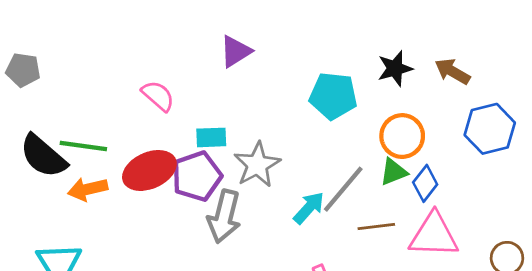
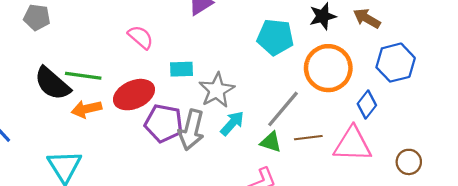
orange circle: (402, 136) -> (328, 68), size x1.4
green triangle: (394, 172) -> (271, 142), moved, turned 40
purple pentagon: (197, 176) -> (164, 123), moved, turned 30
blue diamond: (425, 183) -> (367, 105), moved
cyan arrow: (309, 208) -> (232, 123), moved

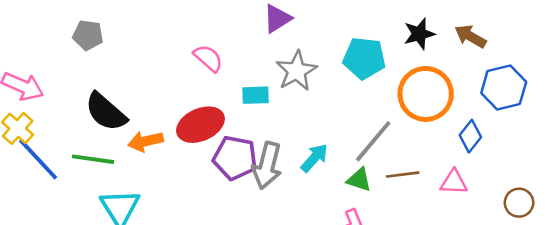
green line: (83, 76) -> (93, 159), moved
gray star: (217, 90) -> (296, 71), moved
pink triangle: (353, 144) -> (454, 182), size x0.6

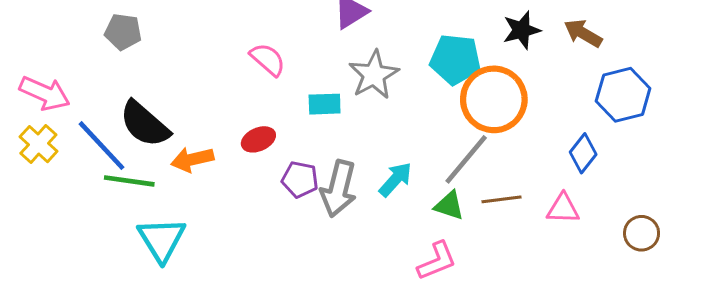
orange circle: (426, 94) -> (494, 99), moved
red ellipse: (201, 125) -> (258, 139), size x0.6
purple pentagon: (235, 158) -> (300, 179), size x0.7
blue line: (38, 159) -> (102, 146), moved

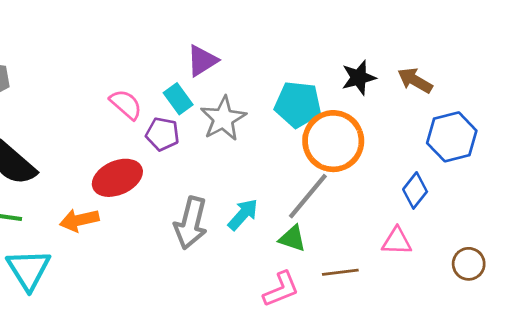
cyan rectangle: (325, 104) -> (178, 99), moved, turned 56
red ellipse: (258, 139) -> (117, 178), size x1.6
orange arrow: (192, 159) -> (79, 220), moved
purple pentagon: (300, 179) -> (163, 134), moved
brown line: (502, 199) -> (340, 272), moved

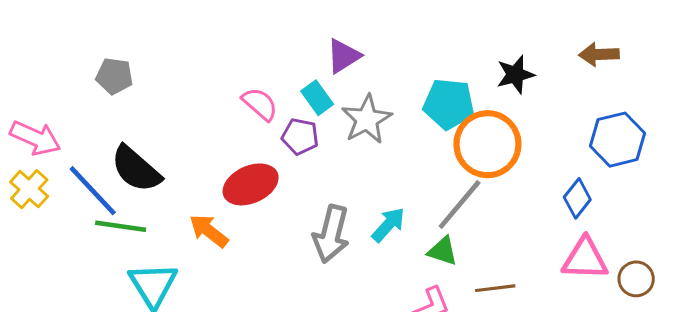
brown arrow: (415, 80) -> (599, 54), moved, turned -32
orange arrow: (79, 220) -> (209, 231), turned 51
pink triangle: (397, 241) -> (585, 259), moved, size x1.4

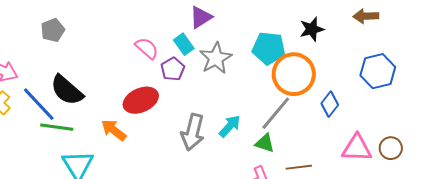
gray pentagon: (114, 76) -> (53, 30), turned -30
purple pentagon: (300, 136) -> (173, 69), turned 30
blue diamond: (577, 198) -> (330, 104), moved
brown circle: (636, 279) -> (391, 148), moved

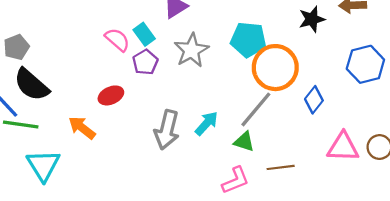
black star: (312, 29) -> (312, 19), moved
gray pentagon: (53, 30) -> (16, 47), moved
cyan rectangle: (184, 44) -> (144, 34), moved
red ellipse: (141, 100) -> (111, 95), size x0.7

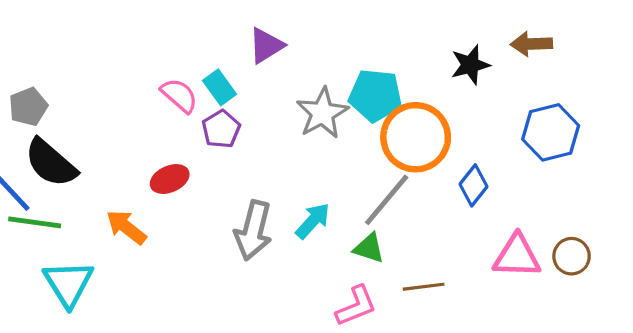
gray star: (191, 50) -> (322, 113), moved

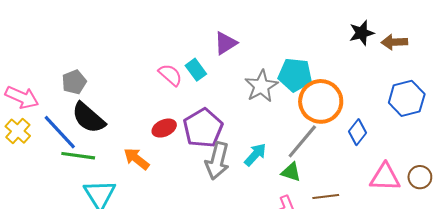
black star: (470, 65) -> (362, 33), moved
purple pentagon: (221, 129) -> (203, 128), moved, size x1.6

